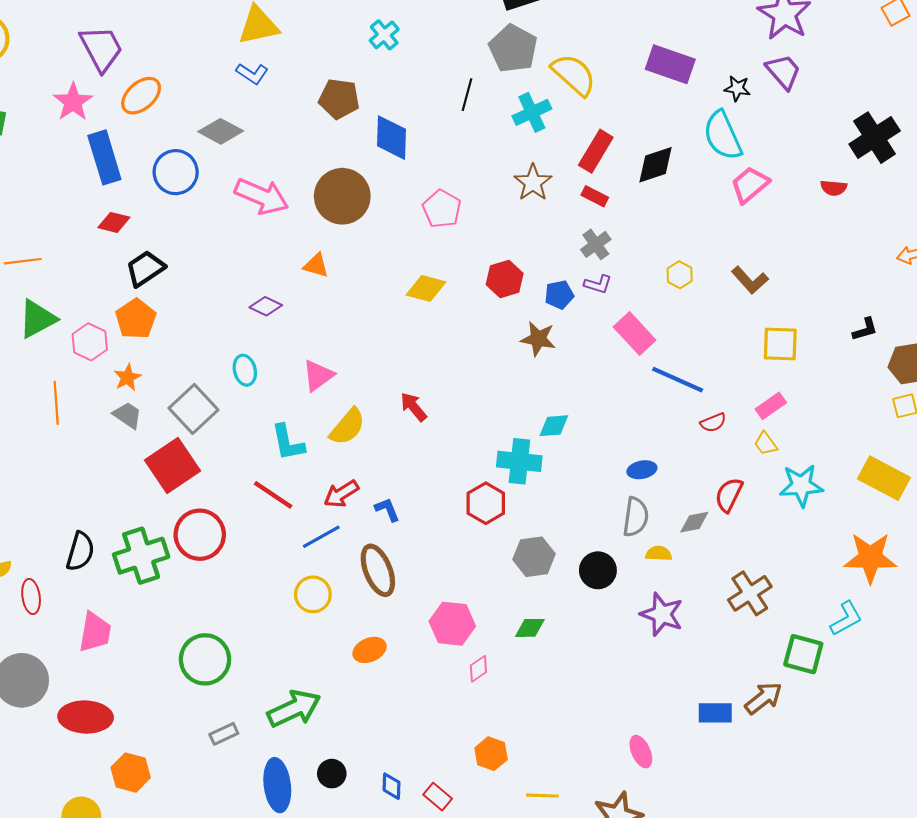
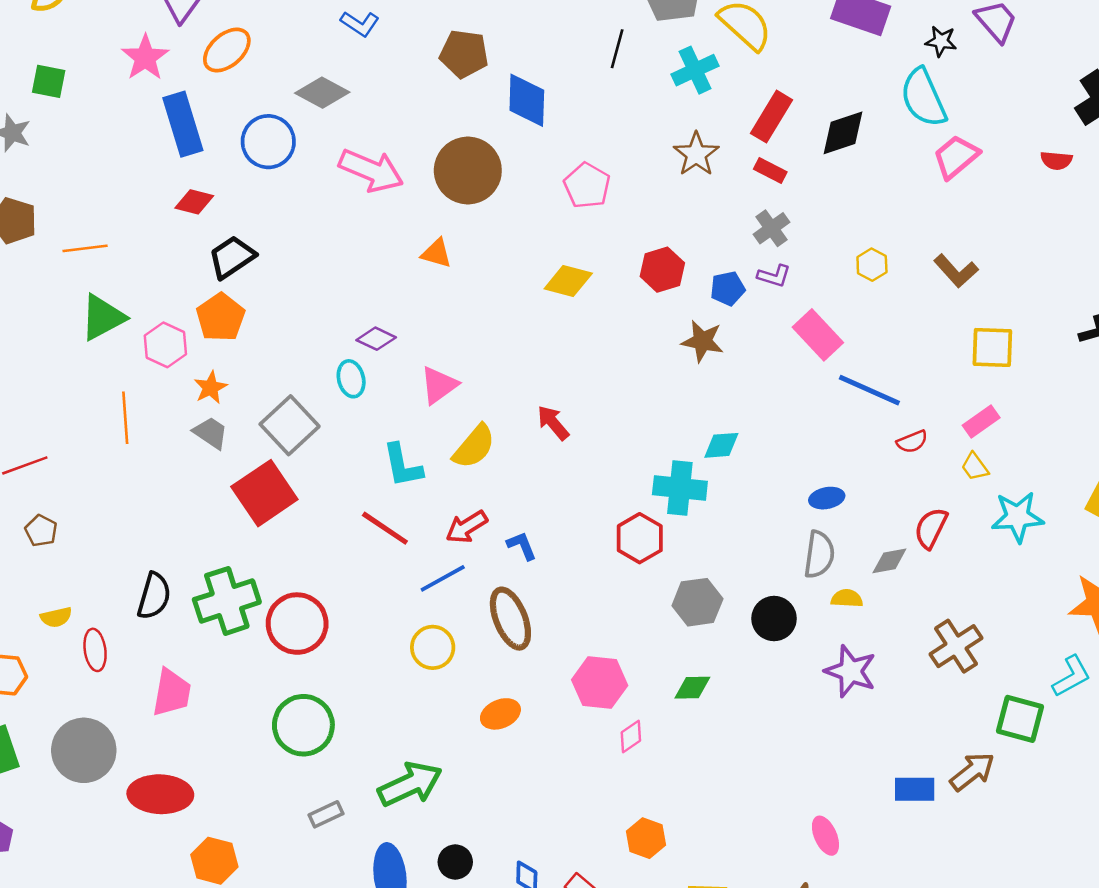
purple diamond: (266, 306) -> (376, 339), moved
red circle: (200, 535) -> (297, 624), moved

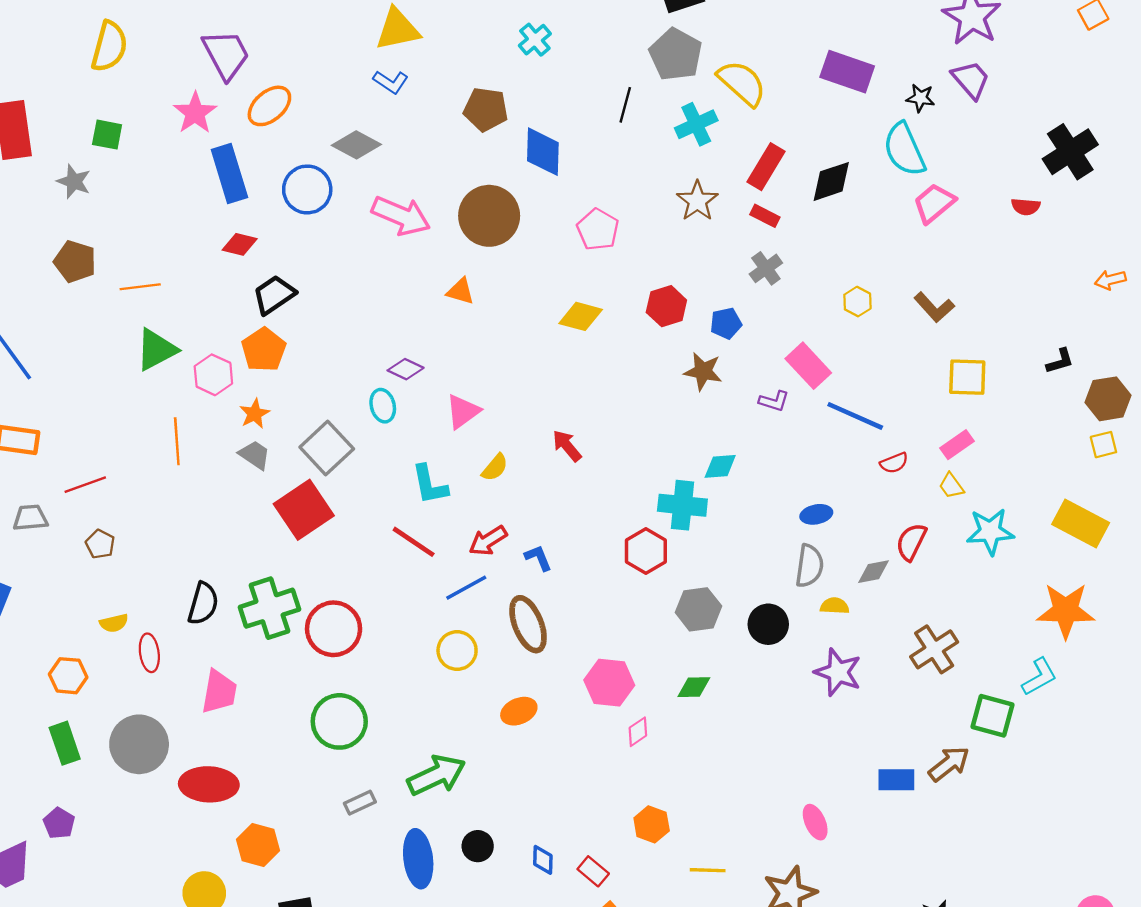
purple L-shape: (774, 276) -> (774, 401), moved
yellow semicircle: (474, 447) -> (495, 467), size x0.7

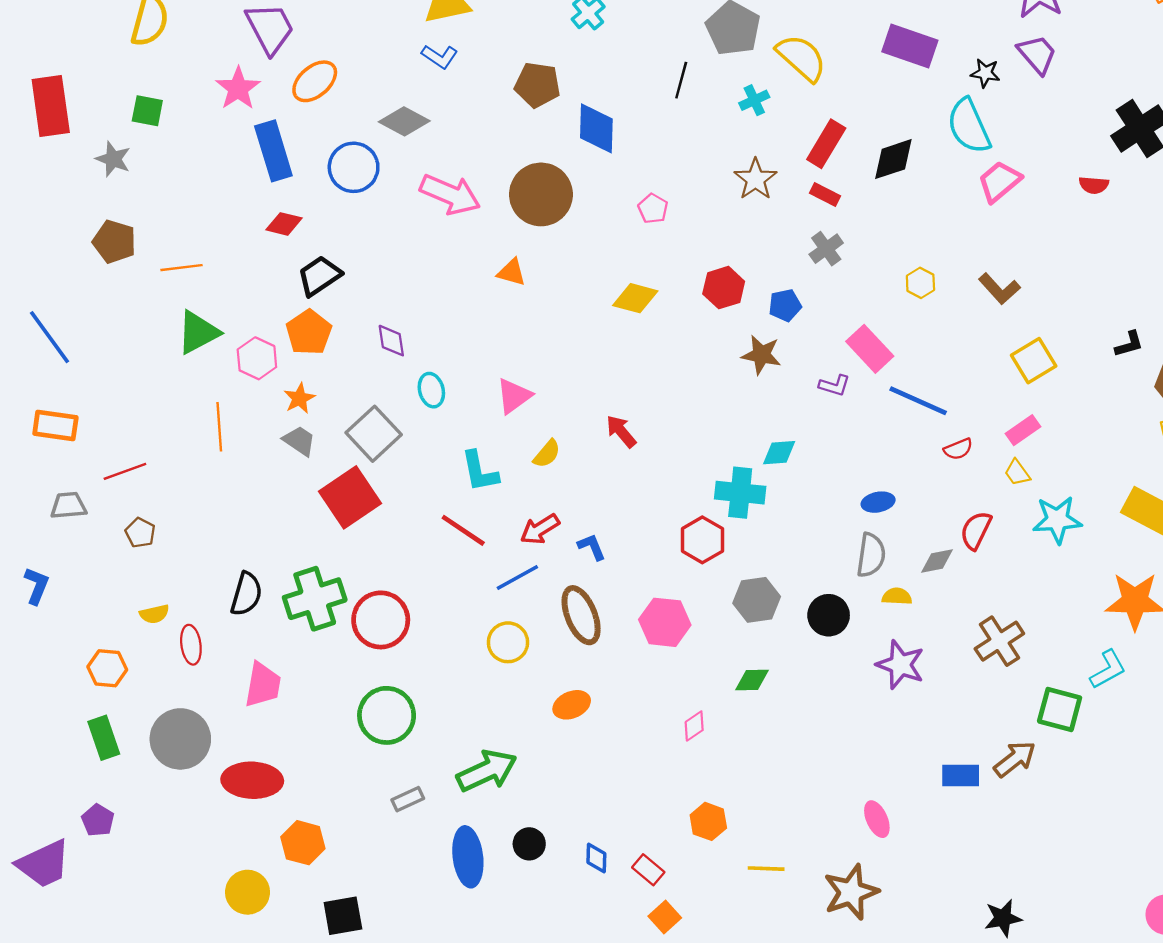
cyan cross: (696, 124) -> (754, 100), size x0.7
pink pentagon: (598, 230) -> (653, 209), size x0.7
purple diamond: (406, 369) -> (391, 341), moved, turned 56
yellow square: (967, 377) -> (1034, 361), turned -33
pink hexagon: (609, 683) -> (665, 622), moved

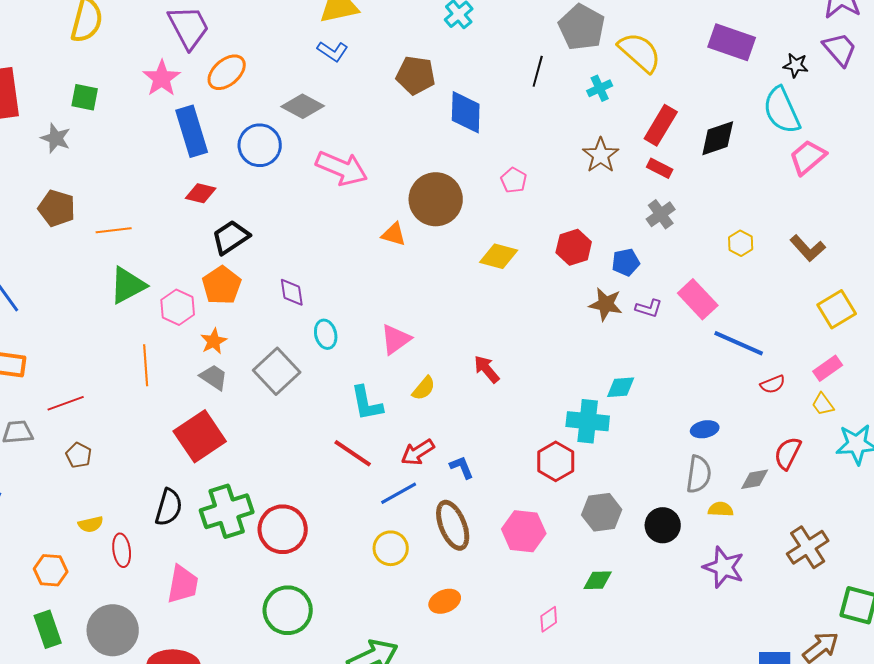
brown circle: (541, 194) -> (436, 199), moved
purple L-shape: (834, 385) -> (649, 308), moved
red square: (350, 497) -> (200, 436), moved

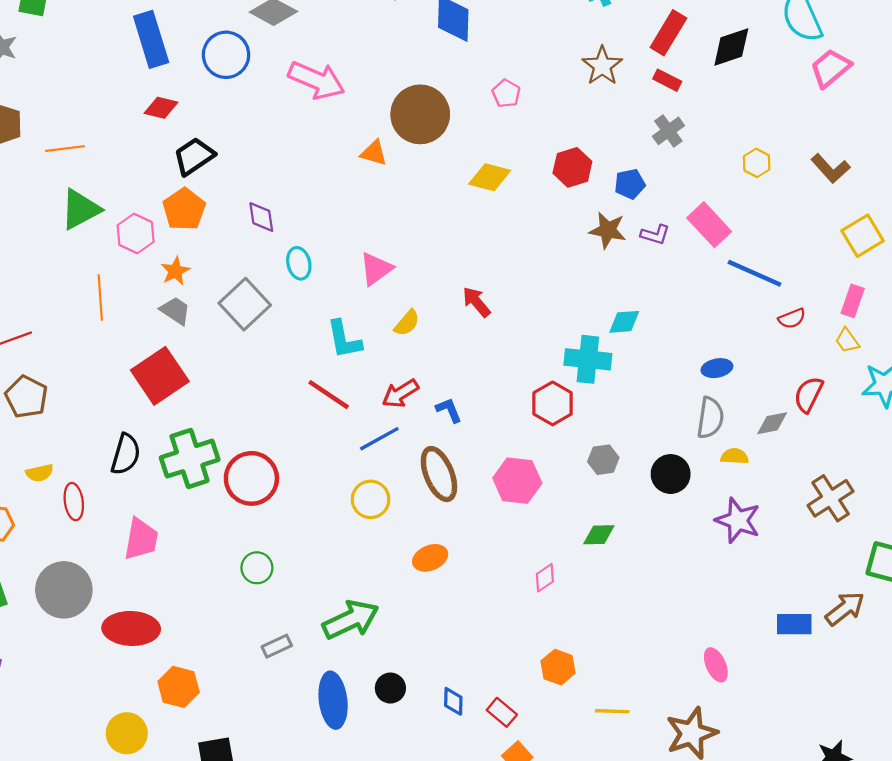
pink rectangle: (828, 368) -> (853, 301), turned -36
brown pentagon: (79, 455) -> (26, 397), size x1.5
gray hexagon: (602, 512) -> (603, 460), size x0.7
green circle: (288, 610) -> (257, 568), size x0.6

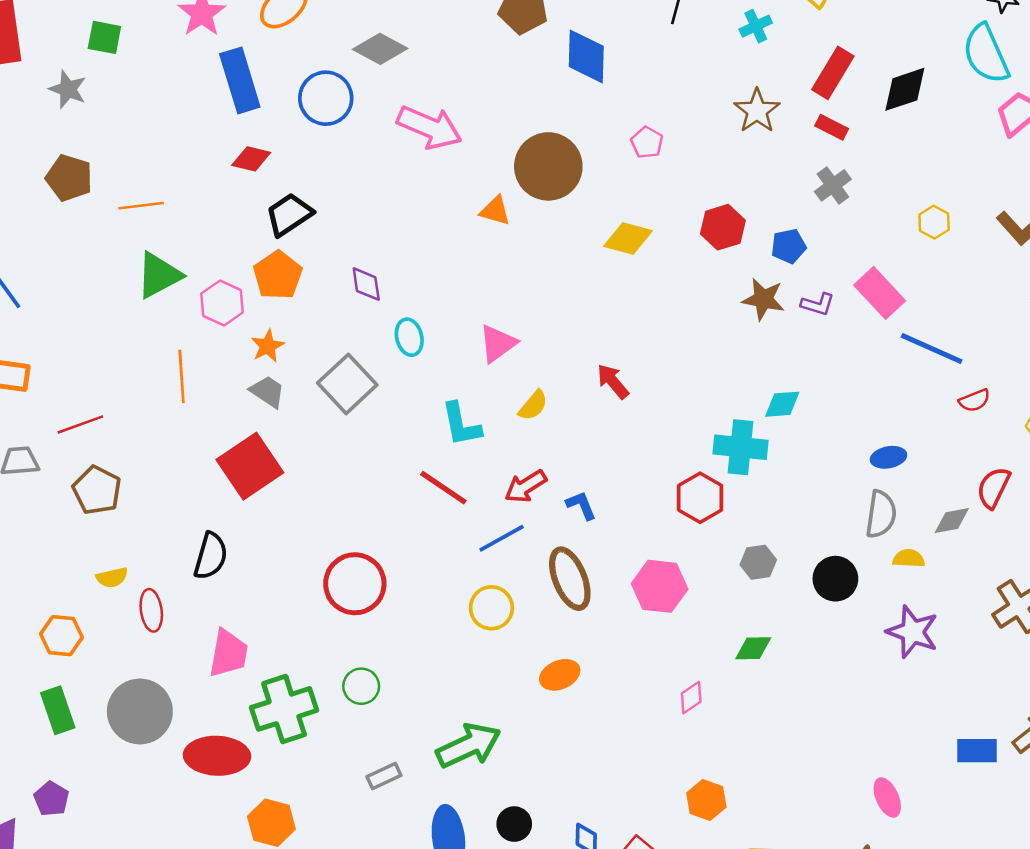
green cross: (190, 459) -> (284, 709), moved

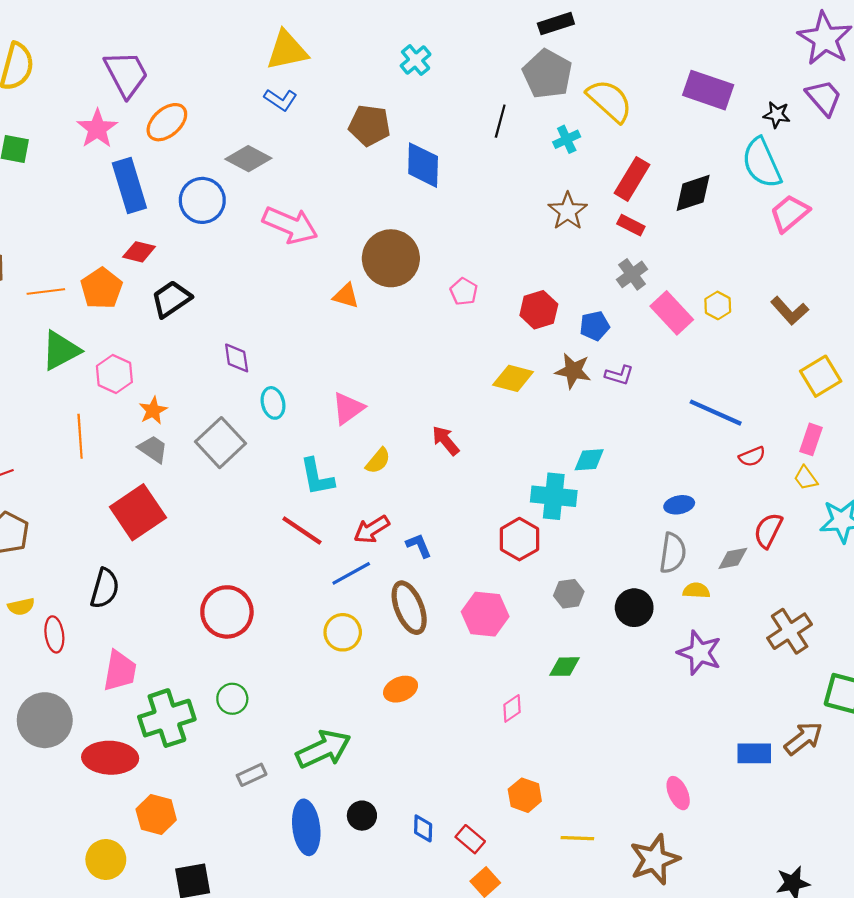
pink pentagon: (647, 142) -> (464, 292), moved
yellow diamond: (628, 239) -> (513, 378), moved
orange pentagon: (278, 275) -> (102, 288), moved
pink rectangle: (880, 293) -> (672, 313), moved

